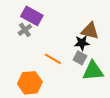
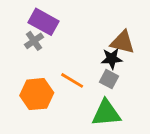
green triangle: (93, 71) -> (106, 113), moved
orange hexagon: (30, 83) -> (37, 94), moved

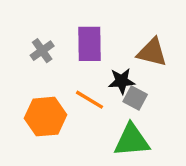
purple rectangle: (44, 22) -> (89, 44), moved, turned 60
black star: (112, 59) -> (122, 81), moved

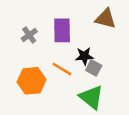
brown triangle: (152, 52) -> (105, 19), moved
green triangle: (132, 140) -> (91, 97), turned 44

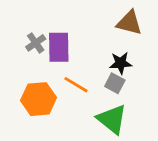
purple rectangle: (62, 30) -> (59, 47), moved
black star: (84, 56) -> (121, 63), moved

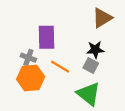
brown triangle: (129, 23) -> (102, 18), turned -45
gray cross: (36, 43) -> (28, 58), moved, turned -35

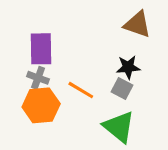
brown triangle: (102, 18) -> (137, 24), turned 50
purple rectangle: (47, 37) -> (41, 49), moved

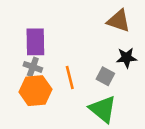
black star: (128, 67) -> (126, 58), moved
orange line: (81, 90) -> (70, 77), turned 45

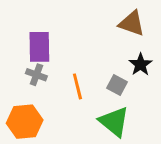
black star: (126, 58) -> (140, 64), turned -30
orange hexagon: (35, 91) -> (25, 122), moved

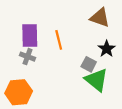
orange line: (77, 86) -> (59, 40), moved
green triangle: (114, 122) -> (97, 80), moved

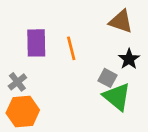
gray cross: (28, 57) -> (17, 82), moved, turned 32

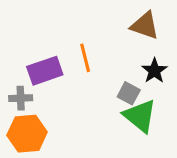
purple rectangle: (36, 43) -> (45, 71), moved, turned 72
gray cross: (17, 82) -> (21, 98), turned 36

